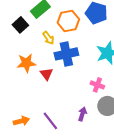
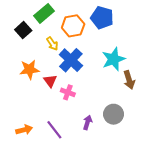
blue cross: (66, 54) -> (71, 60), turned -35
pink cross: (97, 85) -> (68, 92), moved

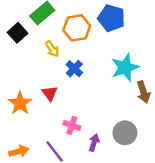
blue cross: (71, 60) -> (74, 69), size x0.6
orange star: (29, 70) -> (20, 103), moved, turned -30
pink cross: (68, 92) -> (72, 125), moved

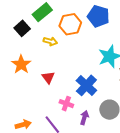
yellow arrow: (52, 49) -> (50, 41), turned -40
blue cross: (74, 69) -> (86, 85), moved, size x1.5
orange star: (20, 103) -> (21, 64), moved

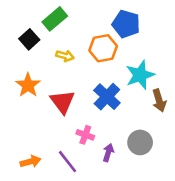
orange hexagon: (70, 24) -> (103, 48), moved
red triangle: (48, 77) -> (62, 102), size x1.5
blue cross: (86, 85) -> (107, 97), moved

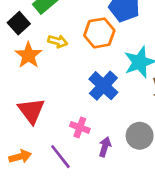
orange star: (28, 85) -> (28, 55), moved
red triangle: (62, 102) -> (31, 111), moved

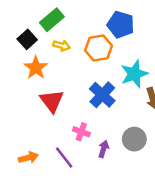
yellow arrow: (58, 41) -> (62, 46), moved
red triangle: (31, 111) -> (52, 101), moved

